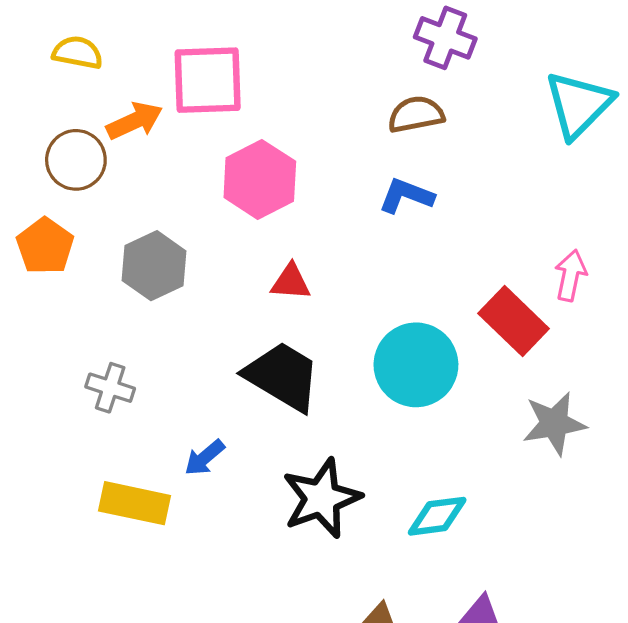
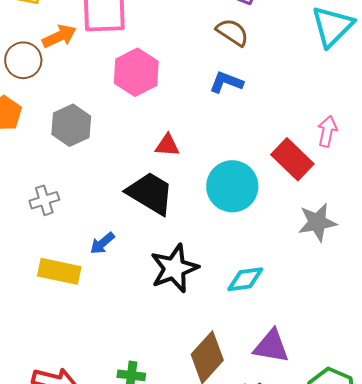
brown semicircle: (416, 114) -> (232, 32), turned 44
red triangle: (291, 282) -> (167, 145), moved
gray cross: (110, 388) -> (44, 200), turned -36

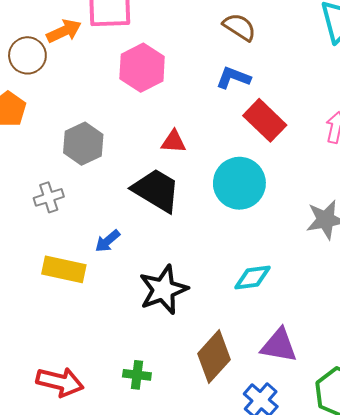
gray hexagon: (71, 125) -> (83, 144), moved
red rectangle: (292, 159) -> (265, 120), moved
black star: (174, 268) -> (163, 290), moved

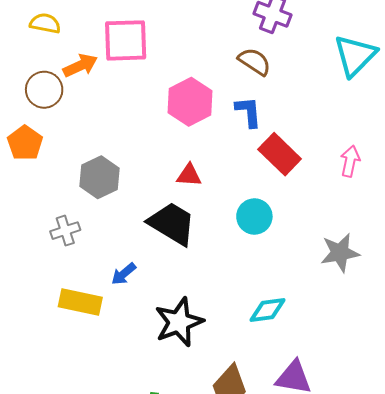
pink hexagon: (142, 68) -> (190, 102), moved
blue L-shape: (233, 78) -> (248, 112), turned 64
cyan circle: (239, 183) -> (254, 216), size x0.7

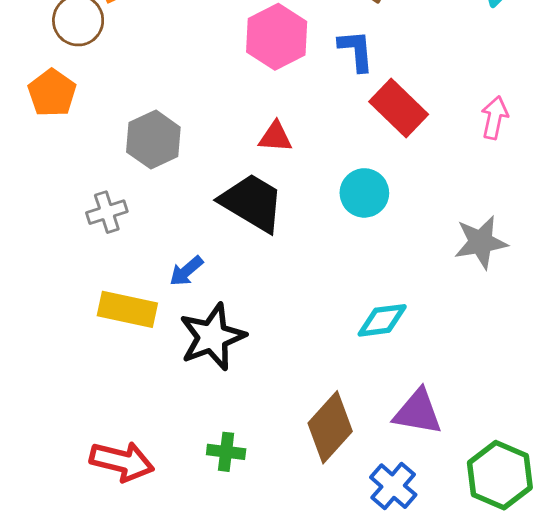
black star: (179, 322) -> (212, 337), moved

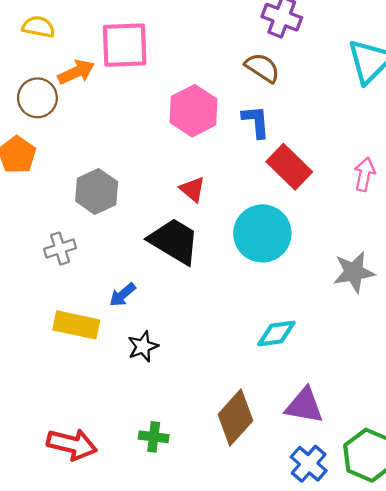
red triangle: (275, 137) -> (192, 189), turned 36
cyan circle: (364, 193) -> (262, 233), size x1.5
black star: (212, 337) -> (143, 346), size x0.6
blue cross: (393, 486) -> (309, 464), moved

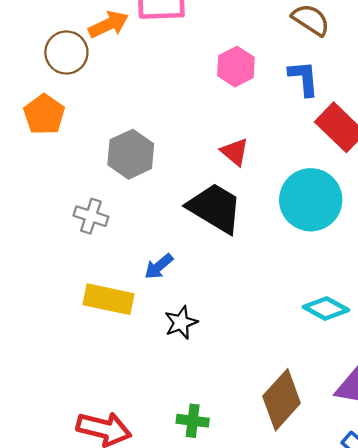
pink hexagon: (193, 111) -> (236, 67), size x0.7
gray cross: (60, 249) -> (91, 216), turned 36
cyan diamond: (276, 334) -> (326, 309), turned 36

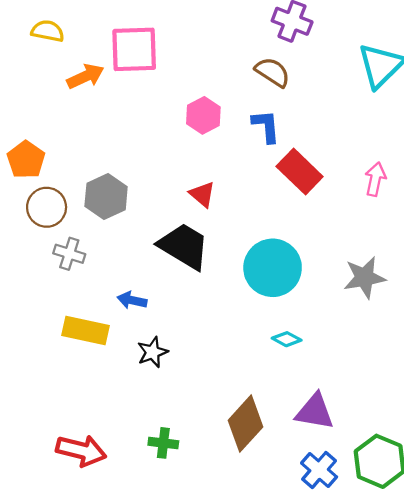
brown circle: (66, 53) -> (47, 207), moved
cyan circle: (311, 200) -> (273, 268), moved
blue arrow: (159, 266) -> (132, 300), turned 52
cyan diamond: (326, 309) -> (287, 339), size x0.7

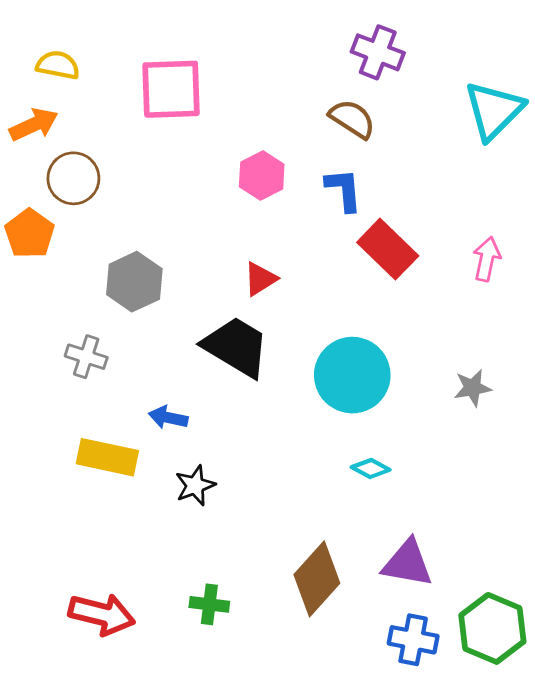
orange arrow: (85, 76) -> (34, 125), moved
red triangle: (202, 194) -> (260, 279), turned 48
brown circle: (47, 207) -> (73, 178), moved
gray star: (364, 278) -> (473, 388), size x0.7
blue cross: (319, 470) -> (413, 640), turned -30

